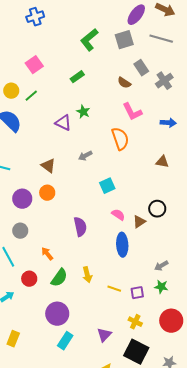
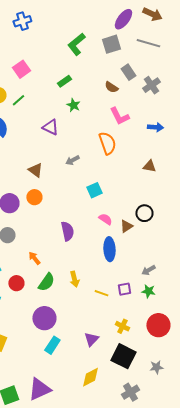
green star: (83, 112) -> (73, 105), moved
purple square: (137, 293) -> (124, 289), moved

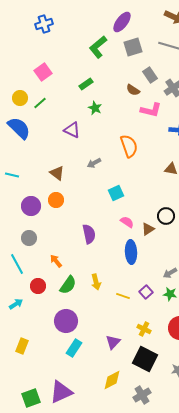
purple ellipse: (123, 19) -> (122, 22), moved
pink L-shape: (119, 116) -> (151, 110), moved, turned -50
purple square: (124, 289) -> (146, 292), turned -32
gray cross: (130, 392) -> (142, 395), moved

